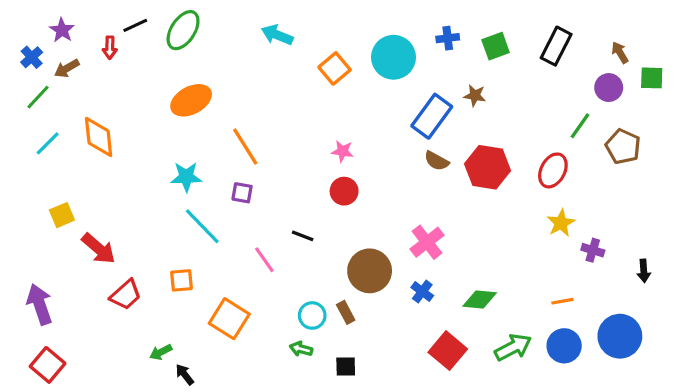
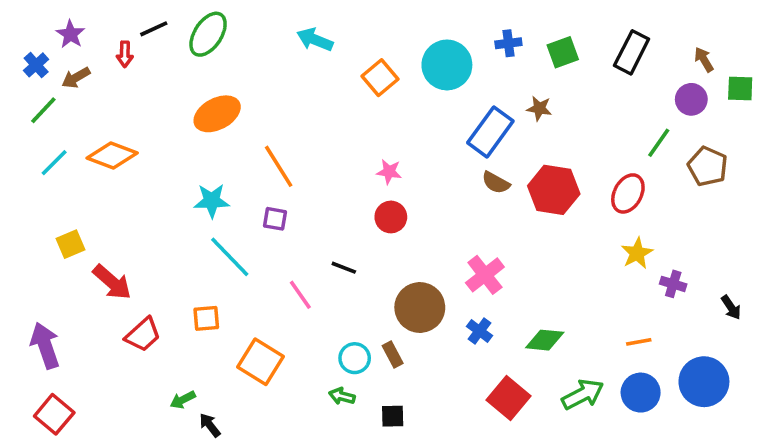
orange diamond: (99, 137) -> (112, 155), turned -63
black arrow: (644, 271) -> (731, 307), turned -30

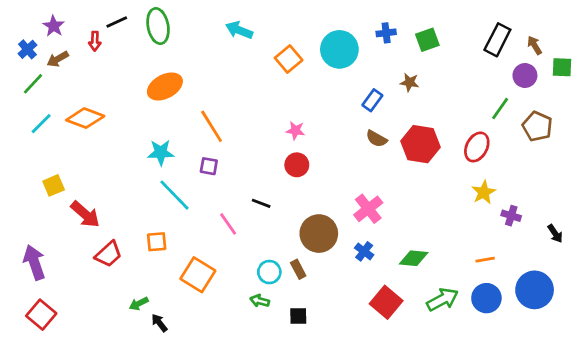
green ellipse: (208, 34) -> (158, 26), turned -44
black rectangle: (632, 52) -> (497, 40), moved
blue rectangle: (490, 132) -> (372, 100), size x0.6

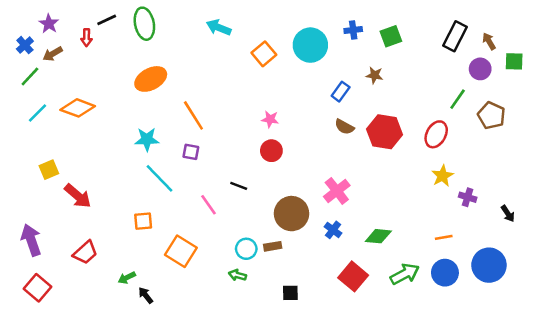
red trapezoid: (109, 254) -> (85, 253), moved
brown rectangle: (298, 269) -> (273, 246), turned -72
black square: (298, 316) -> (290, 293), moved

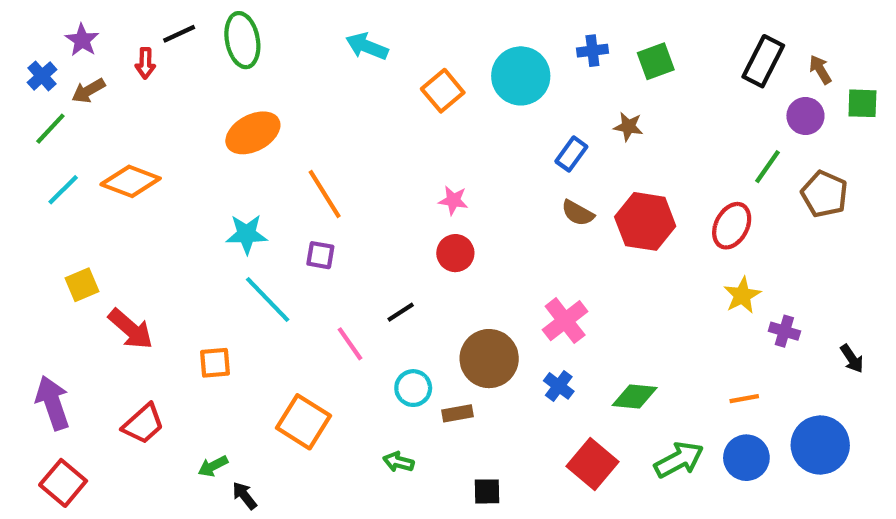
black line: (239, 186) -> (401, 312), turned -54
orange square: (143, 221) -> (215, 363), moved
cyan circle: (246, 249) -> (413, 388), moved

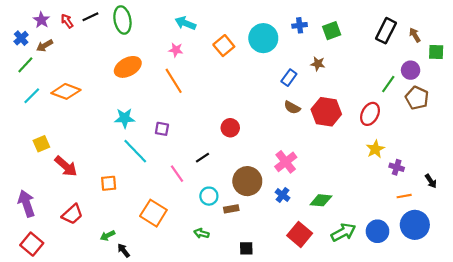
red arrow: (145, 63) -> (67, 21), moved, turned 144
purple circle: (805, 116) -> (411, 70), moved
orange line: (325, 194) -> (174, 81), moved
pink star: (453, 200) -> (176, 50), moved
orange line: (744, 399) -> (404, 196), moved

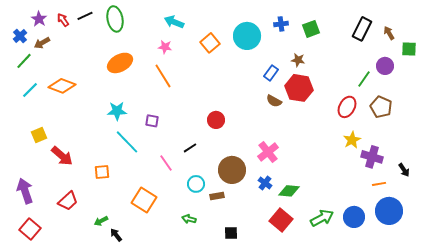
brown pentagon: (417, 98) -> (381, 107), moved
red hexagon: (326, 112) -> (299, 88), moved
purple cross: (397, 167) -> (372, 157), size x1.5
green diamond: (321, 200) -> (289, 191), moved

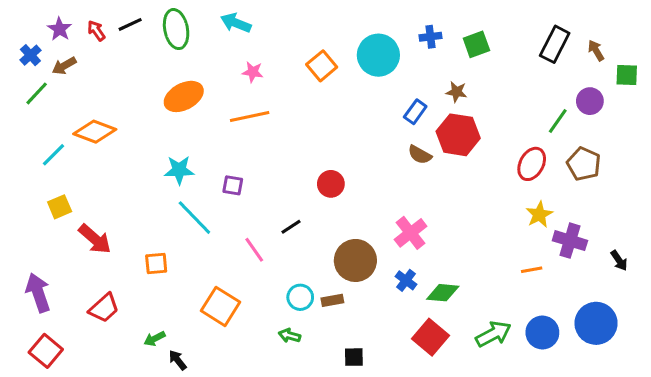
cyan arrow: (174, 22) -> (236, 23), moved
orange line: (163, 76) -> (250, 116), turned -70
cyan line: (30, 90) -> (53, 155), moved
cyan circle: (196, 184) -> (300, 297), moved
orange line: (379, 184) -> (532, 270), moved

